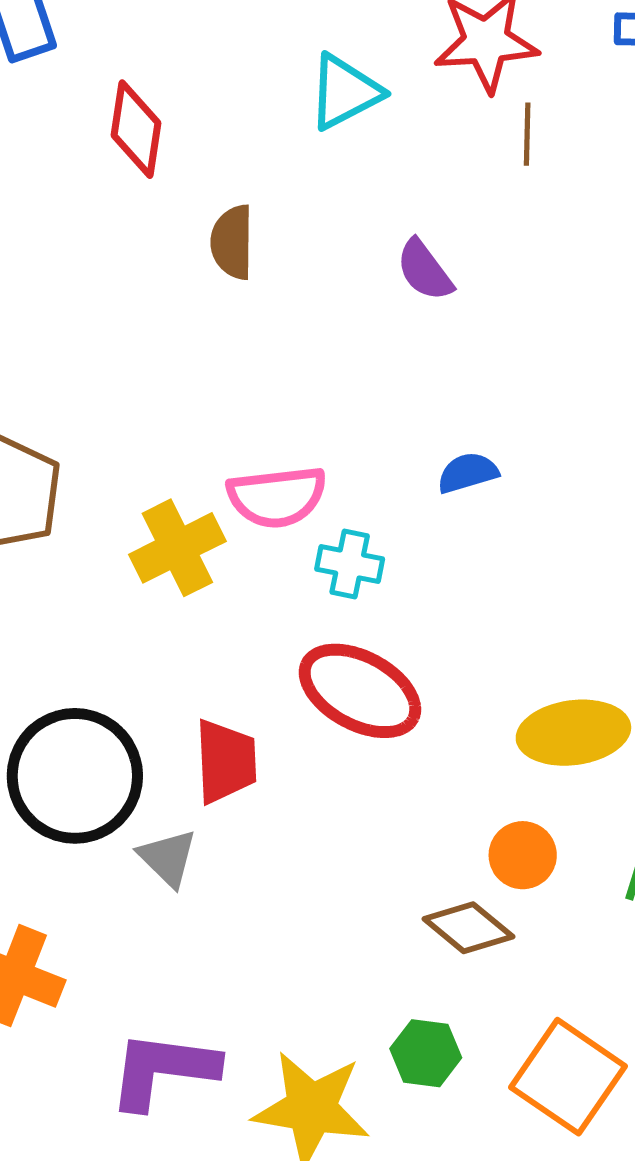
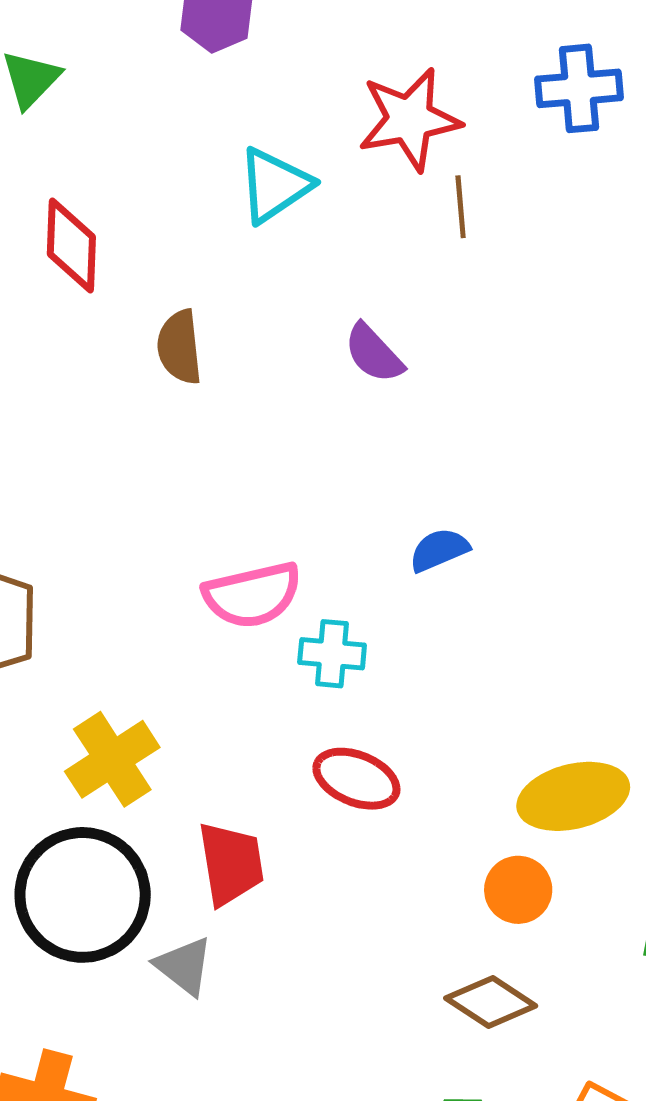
yellow cross: (177, 548) -> (112, 759), moved
red ellipse: (360, 691) -> (356, 779), size x0.7
orange circle: (523, 855) -> (518, 890), moved

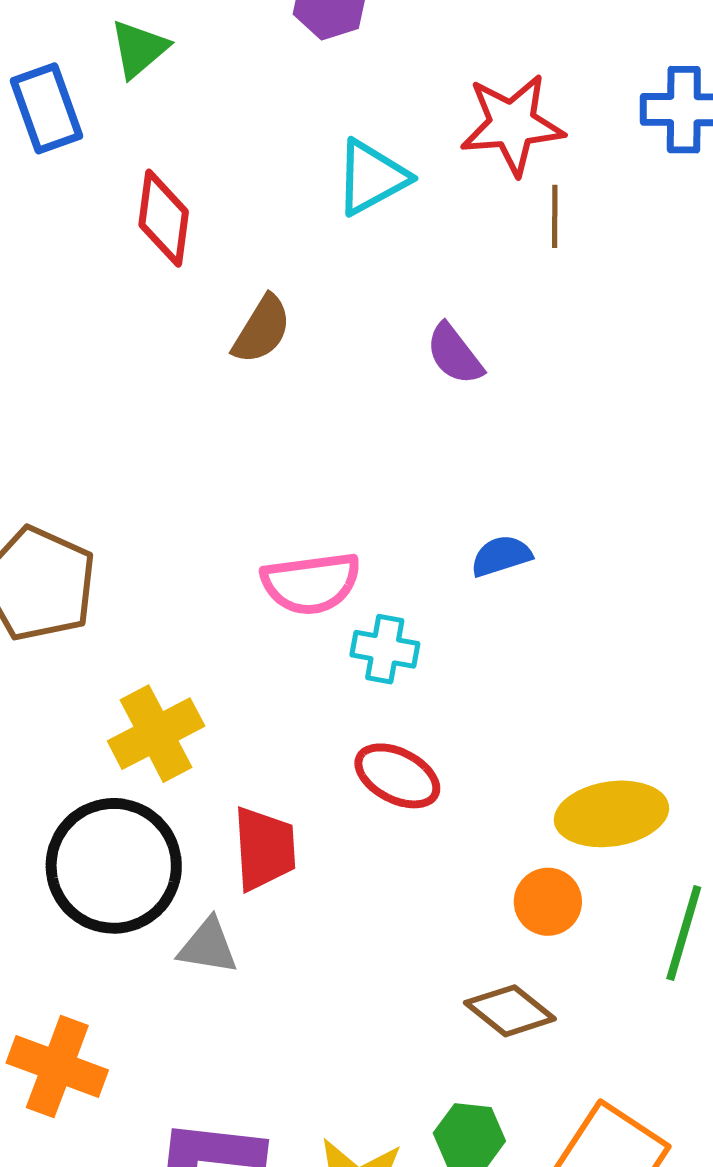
brown semicircle: (180, 347) -> (262, 329), turned -148
gray triangle: (184, 966) -> (208, 946), turned -34

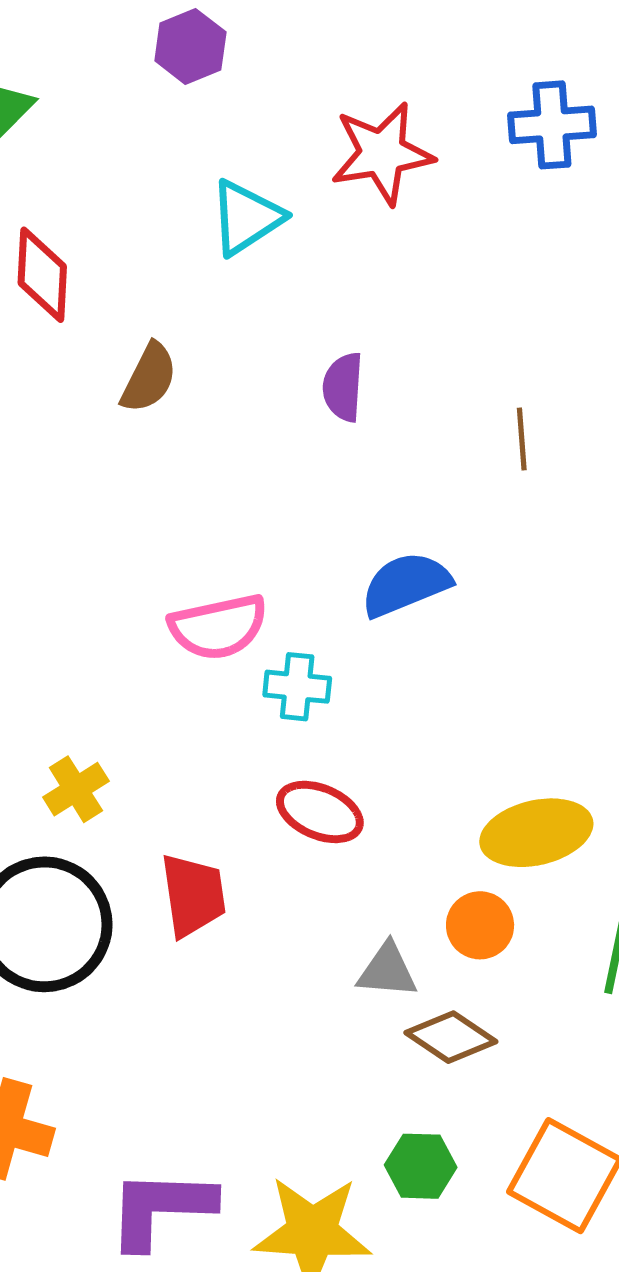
brown line: (555, 216) -> (522, 439), moved
purple semicircle: (455, 354) -> (343, 387), turned 46
blue semicircle: (501, 556) -> (406, 584), size x1.5
yellow cross: (156, 734) -> (76, 789), size x0.7
gray triangle: (208, 946) -> (387, 971), moved

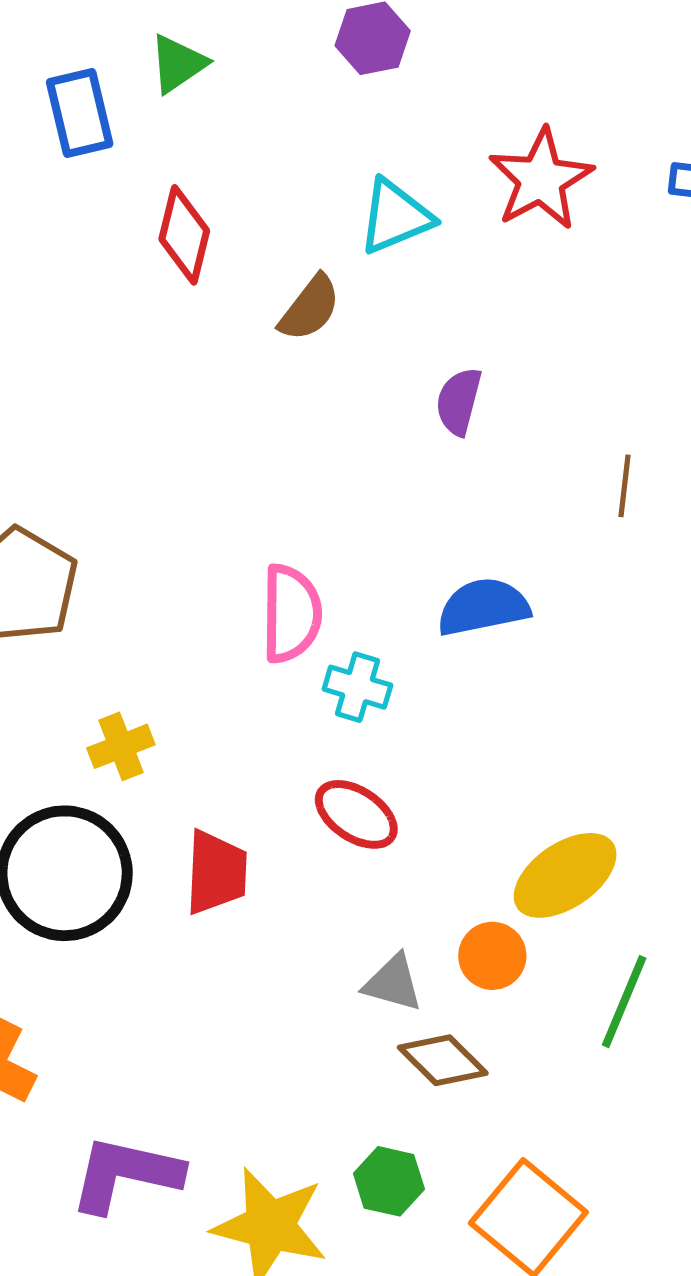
red star: (382, 153) -> (541, 179), turned -30
brown semicircle: (149, 378) -> (310, 308), moved
pink semicircle: (218, 627) -> (291, 614), turned -88
yellow ellipse: (536, 833) -> (565, 875), turned -32

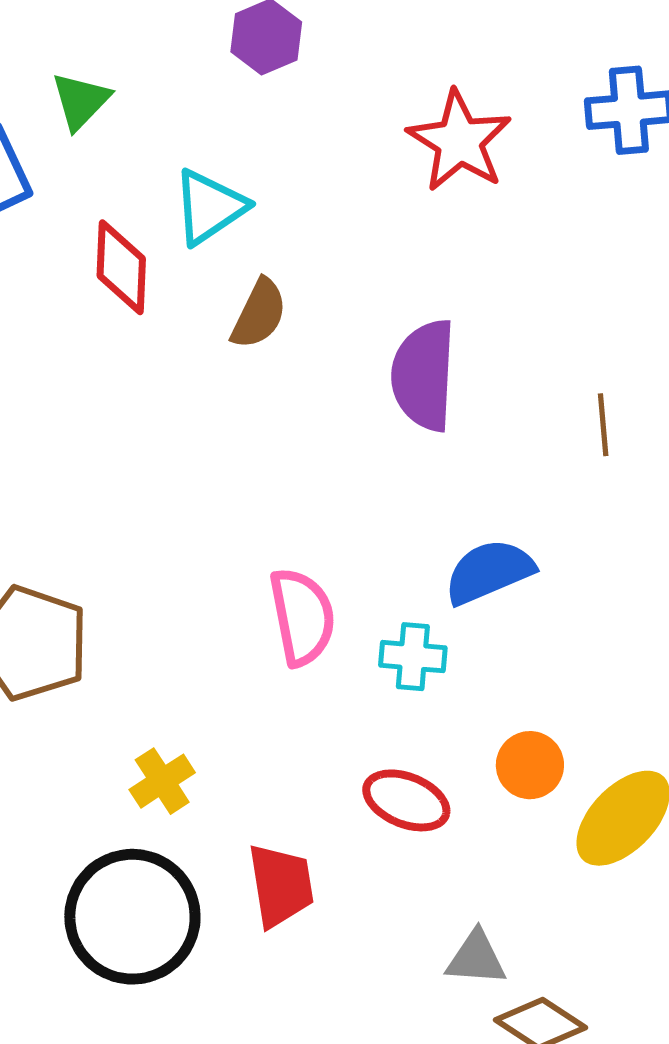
cyan triangle: (395, 217) -> (210, 207), moved
purple semicircle: (459, 401) -> (424, 375), size x1.6
cyan cross: (357, 687) -> (413, 657), moved
orange circle: (492, 956) -> (530, 765), moved

